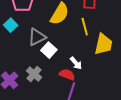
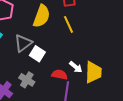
yellow trapezoid: (103, 44) -> (93, 72), moved
white arrow: (76, 63) -> (76, 67), moved

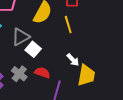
white arrow: (76, 67) -> (73, 60), moved
red semicircle: (59, 75) -> (42, 73), moved

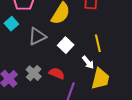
yellow line: (68, 25) -> (98, 43), moved
white square: (33, 49) -> (66, 45), moved

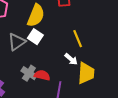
white square: (66, 45) -> (35, 37), moved
gray cross: (34, 73) -> (29, 73), moved

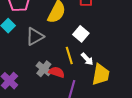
white square: (35, 37) -> (81, 34), moved
yellow line: (78, 39) -> (69, 56), moved

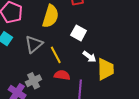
yellow line: (69, 56) -> (56, 55), moved
gray cross: (44, 69) -> (34, 81), moved, turned 35

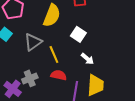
yellow trapezoid: (106, 69) -> (96, 85), moved

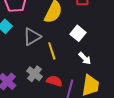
red semicircle: (59, 75) -> (54, 81), moved
gray cross: (30, 78) -> (35, 74), moved, turned -35

